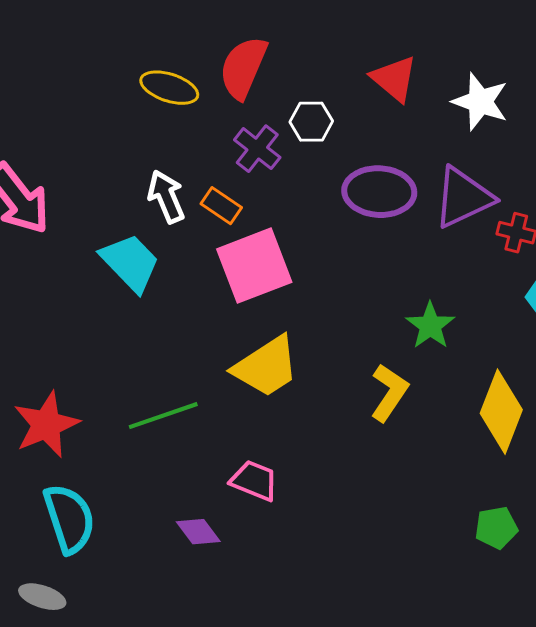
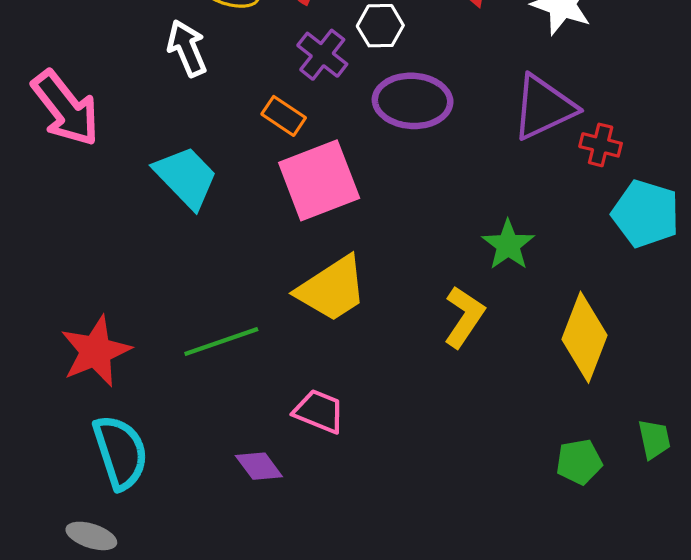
purple ellipse: (379, 192) -> (413, 101), moved
white arrow: (166, 197) -> (187, 48), moved

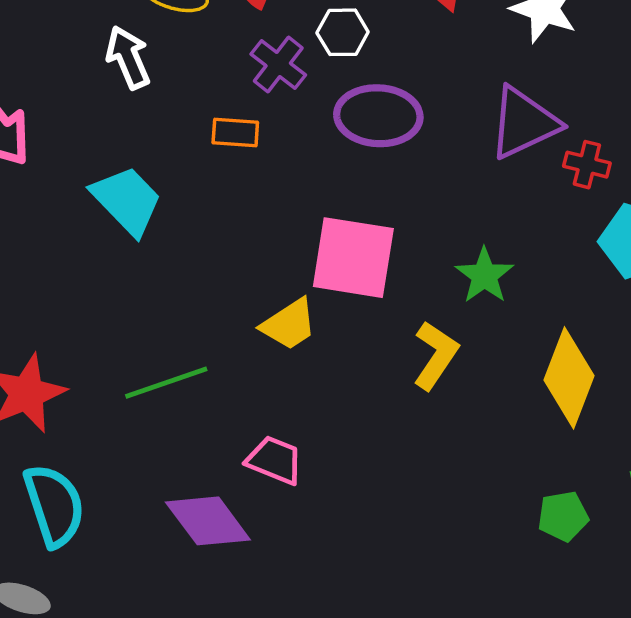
orange rectangle: (284, 116) -> (235, 132), turned -30
pink square: (319, 180) -> (353, 258), moved, turned 30
yellow trapezoid: (332, 289) -> (289, 324), size x0.7
purple diamond: (259, 466) -> (208, 521), size x1.6

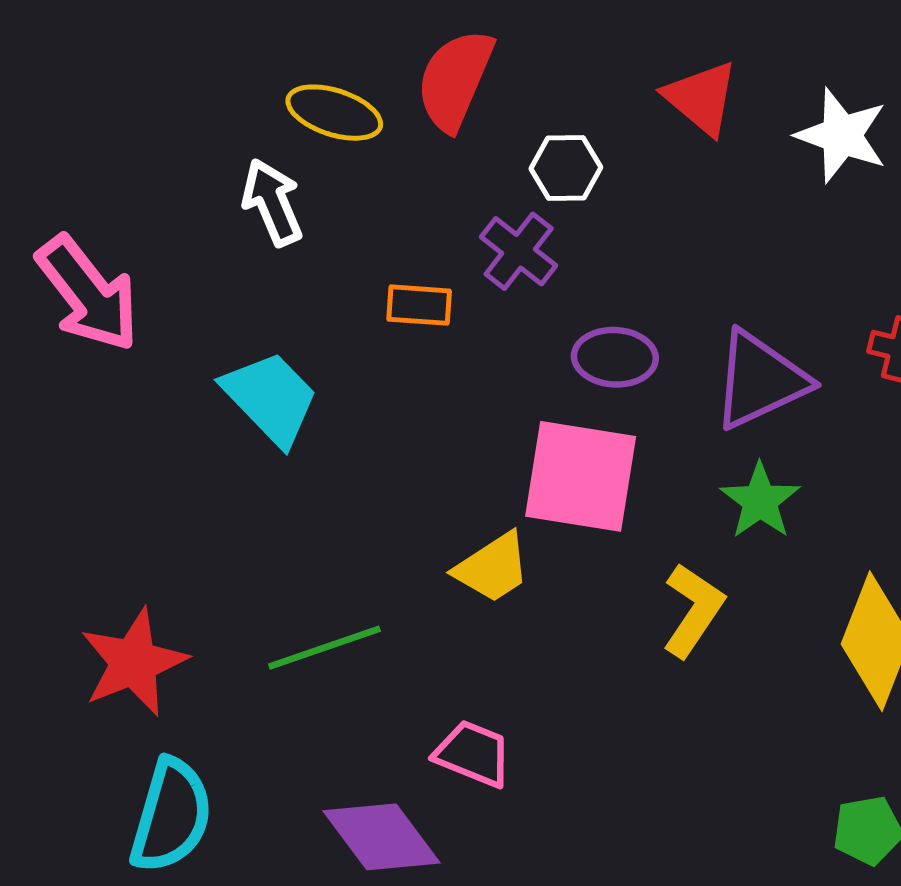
purple cross: (278, 65) -> (519, 251), moved
purple ellipse: (378, 116) -> (615, 357), moved, size x0.7
purple triangle: (524, 123) -> (760, 380), moved
cyan semicircle: (54, 505) -> (171, 816), turned 34

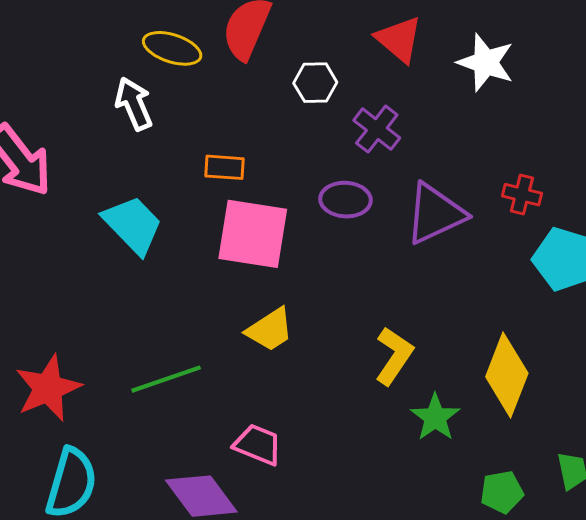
purple cross: (519, 251) -> (377, 129), moved
pink square: (581, 476) -> (253, 234), moved
green star: (760, 501) -> (435, 417), moved

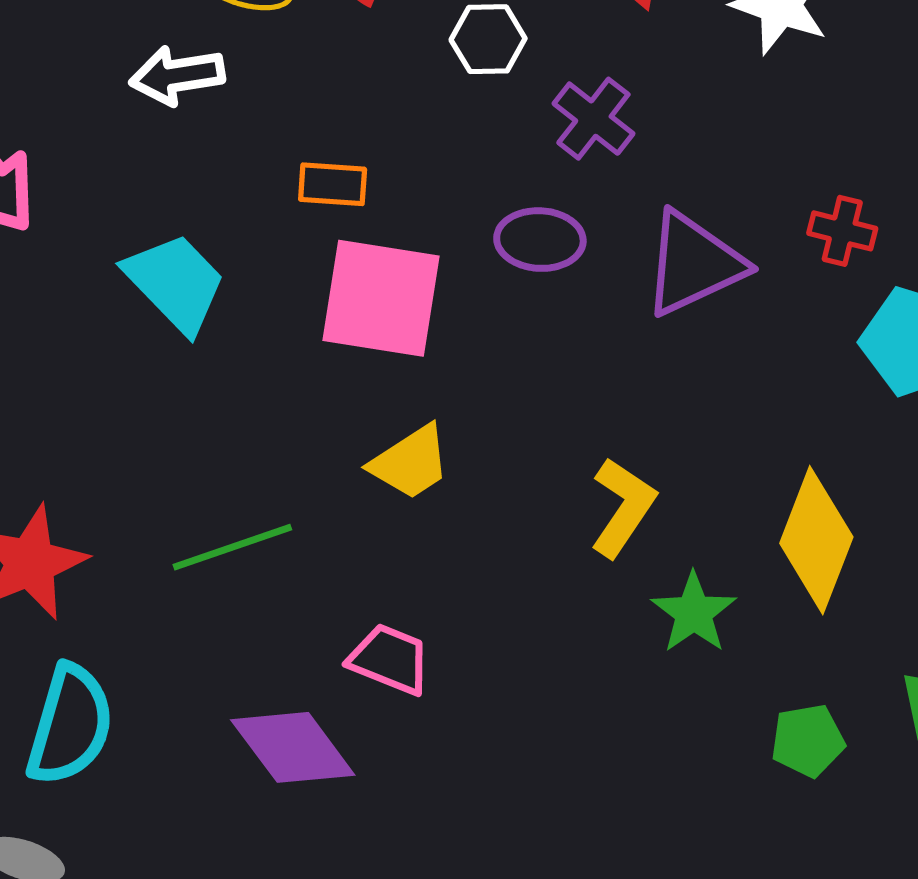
white arrow: (134, 104) -> (177, 75), turned -76

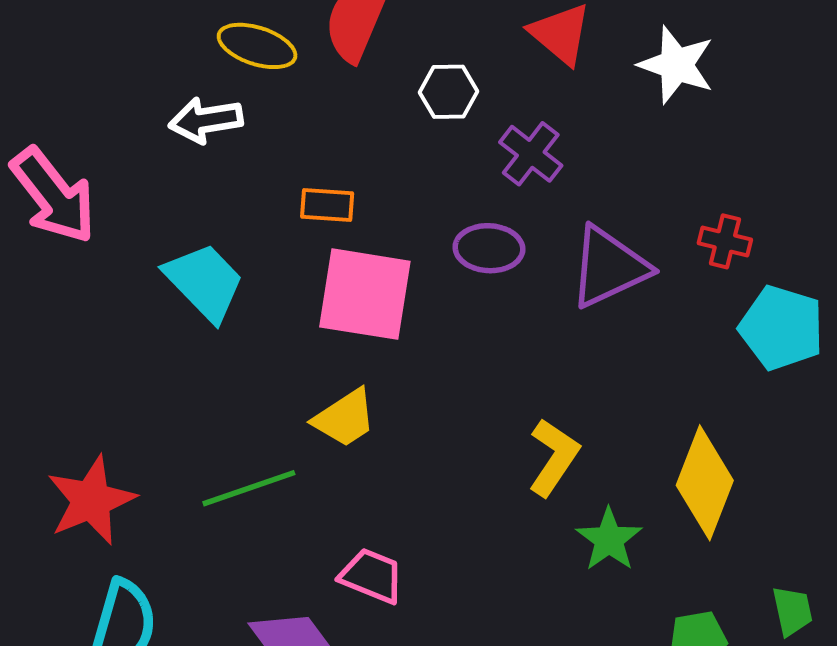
yellow trapezoid: (410, 462) -> (345, 418), moved

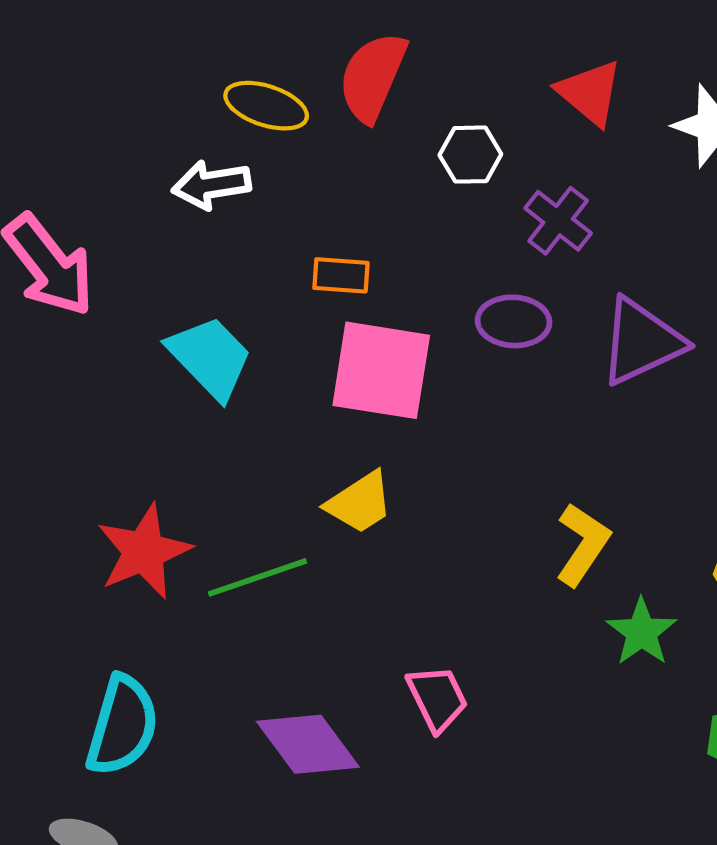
red star: (91, 500) -> (144, 552), moved
pink trapezoid: (372, 576) -> (437, 698), moved, turned 42

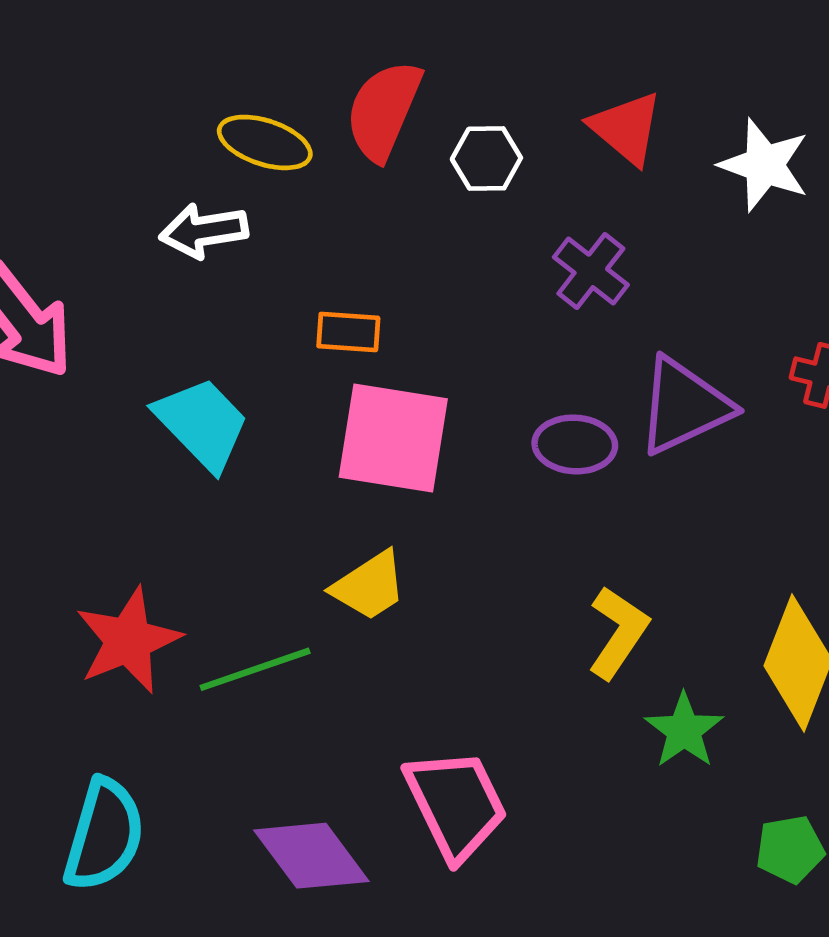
white hexagon: (470, 155) -> (486, 159), moved
purple ellipse: (514, 321) -> (575, 444), moved
pink trapezoid: (437, 698) -> (456, 804), size x1.5

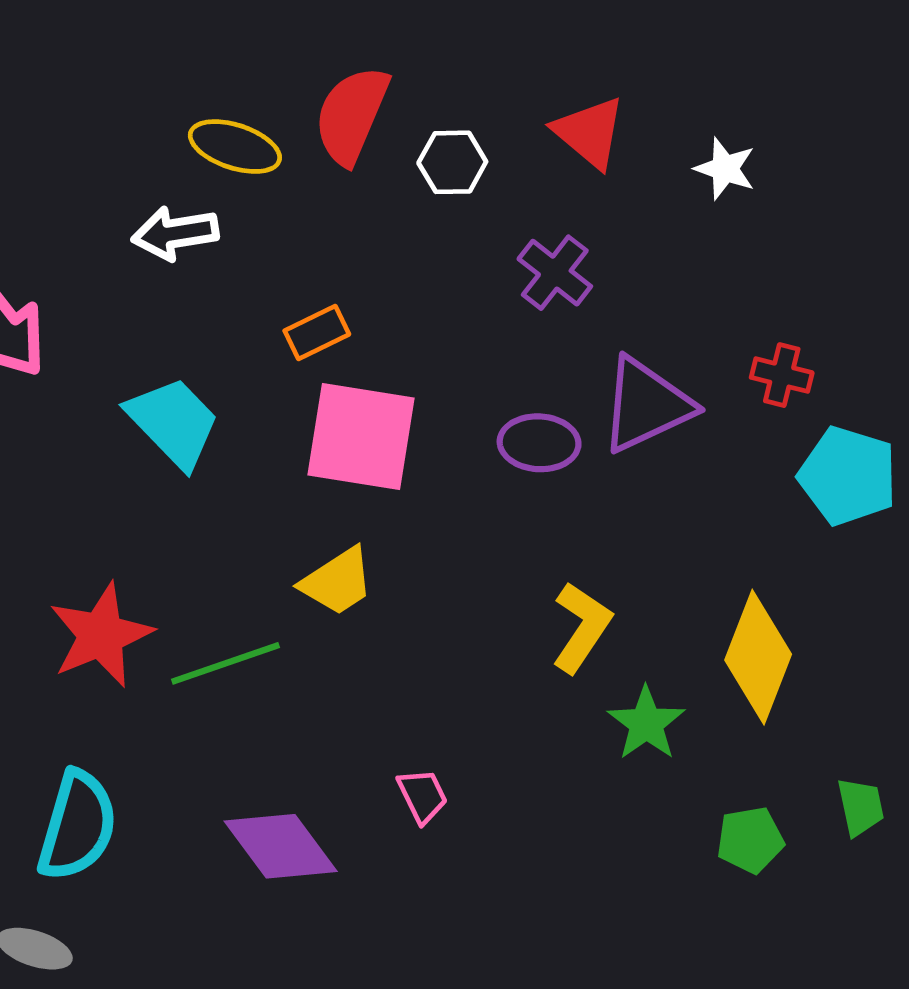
white star: (764, 165) -> (725, 169), size x0.7
orange rectangle: (348, 332) -> (317, 332), turned -30
pink trapezoid: (456, 804) -> (422, 796), size x0.5

